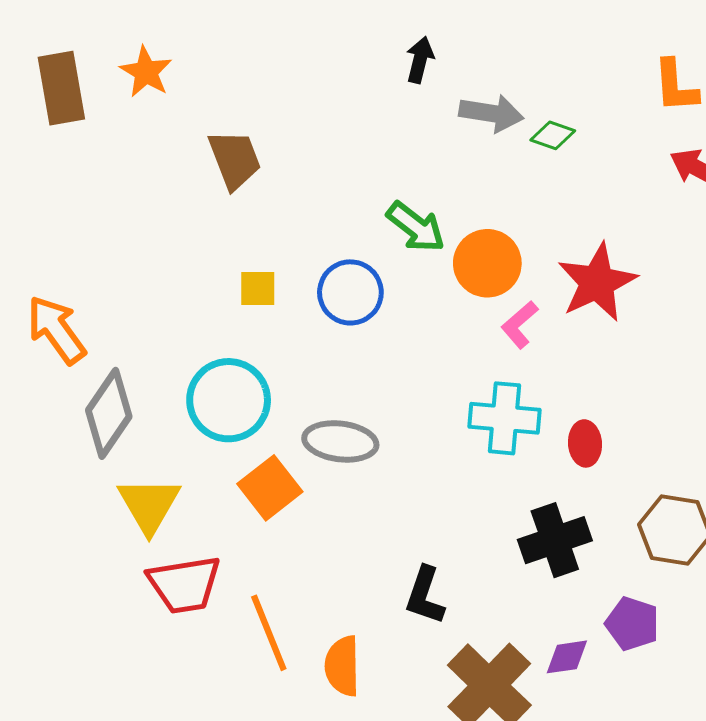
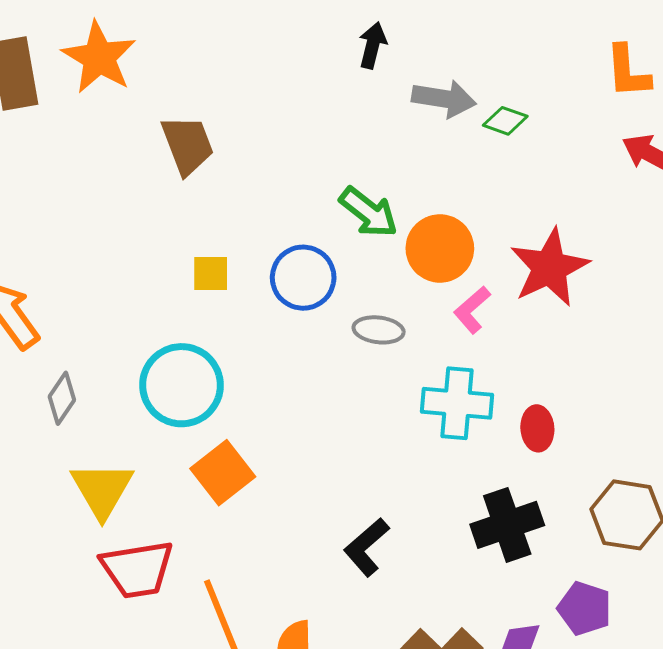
orange star: (146, 72) -> (99, 57), size x1.4
gray diamond: (109, 413) -> (62, 398), size x0.6
gray ellipse: (340, 441) -> (379, 330), moved, size x0.7
black L-shape: (425, 596) -> (366, 547), moved, turned 30

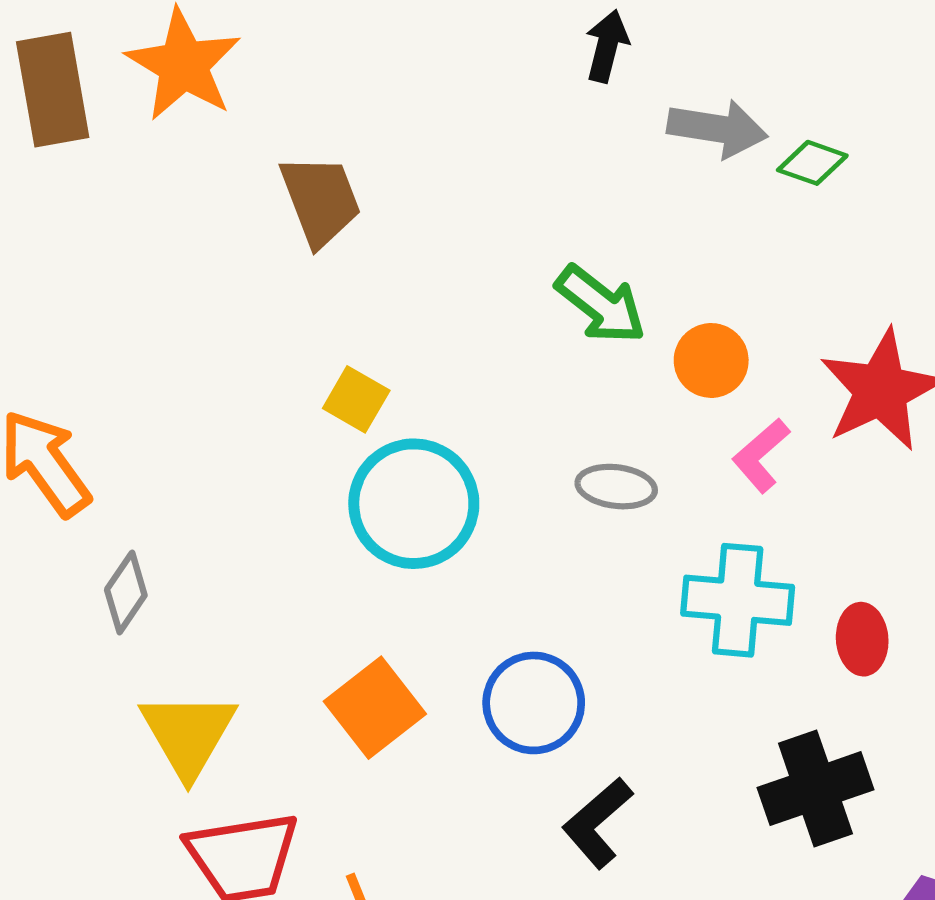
orange circle: (440, 248) -> (711, 360), size x0.7
yellow square: (211, 274) -> (356, 399), turned 30
blue circle: (303, 278) -> (534, 703), moved
cyan circle: (181, 385) -> (414, 504), moved

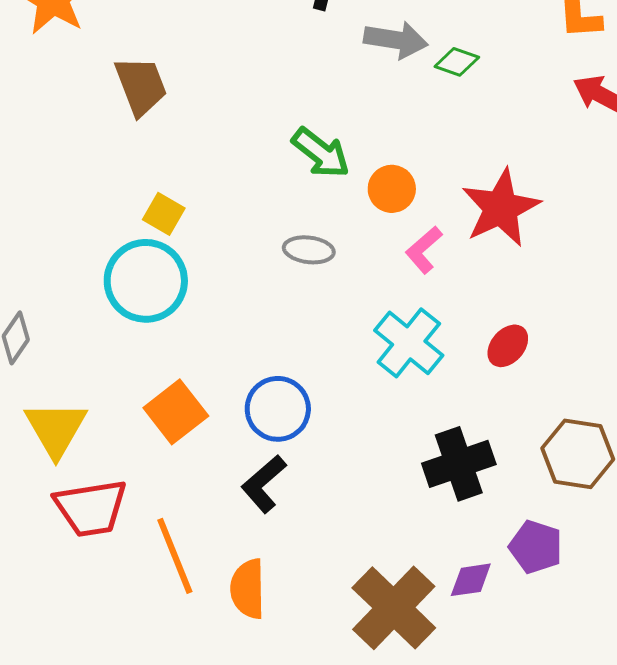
gray ellipse: (616, 487) -> (309, 250), moved
cyan circle: (414, 504) -> (146, 281), moved
cyan cross: (738, 600) -> (409, 343), turned 34
red ellipse: (862, 639) -> (508, 346), moved, turned 45
black L-shape: (598, 823) -> (264, 484), moved

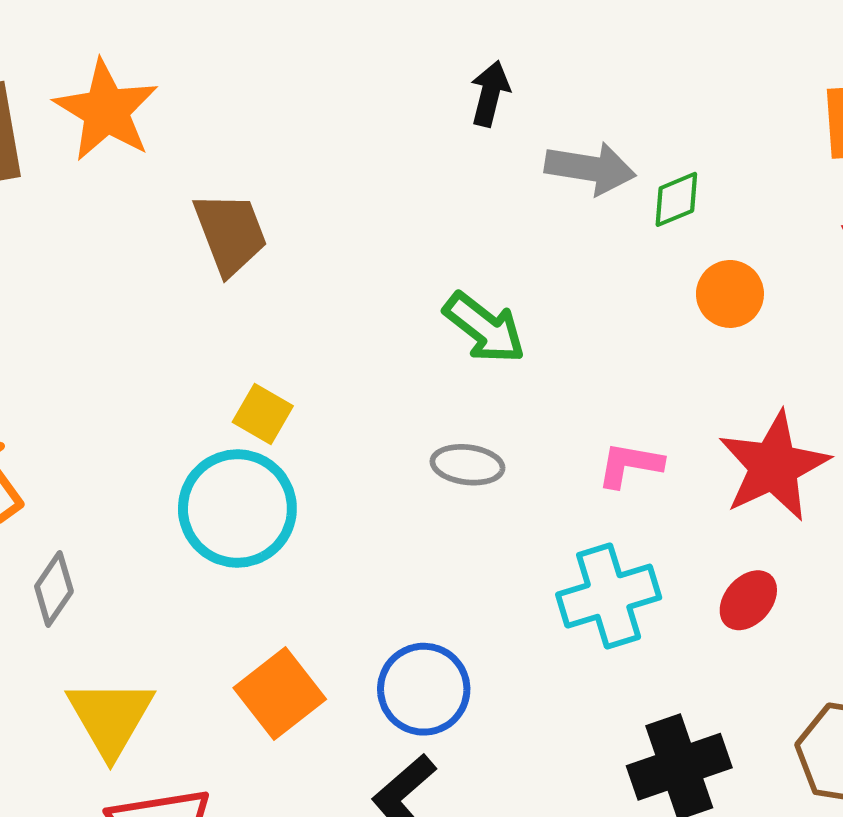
green diamond: (457, 62) -> (676, 199), turned -42
orange circle: (392, 189) -> (730, 294), moved
red star: (501, 208) -> (774, 466), moved
pink L-shape: (424, 250) -> (630, 465), turned 51
cyan cross: (409, 343) -> (609, 596), turned 34

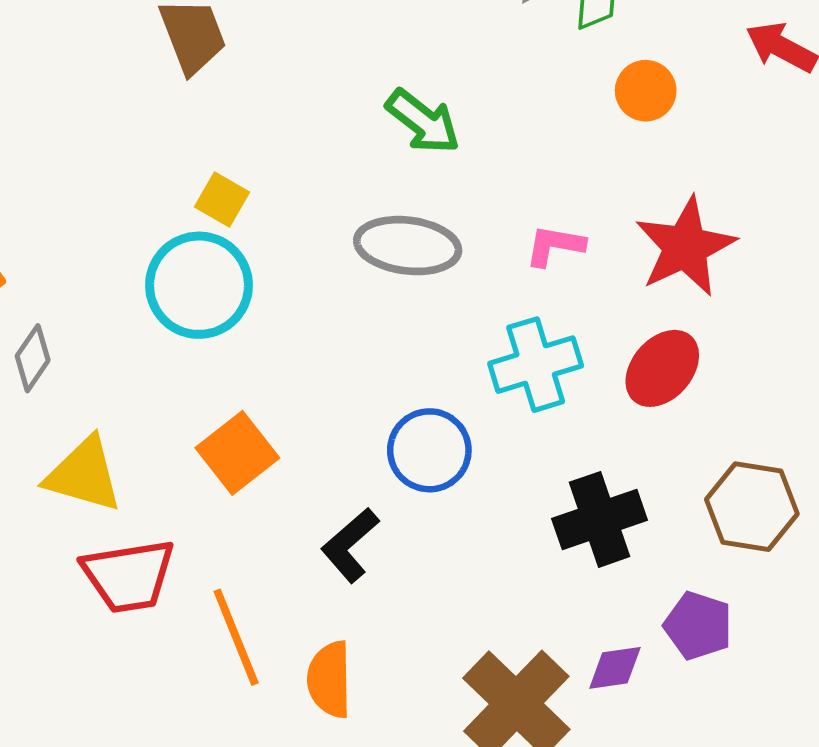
gray ellipse: (467, 465) -> (408, 246), size x1.6
red ellipse: (748, 600) -> (662, 368), size x1.4
blue circle: (424, 689) -> (429, 450), moved
yellow triangle: (110, 717) -> (84, 475), turned -44

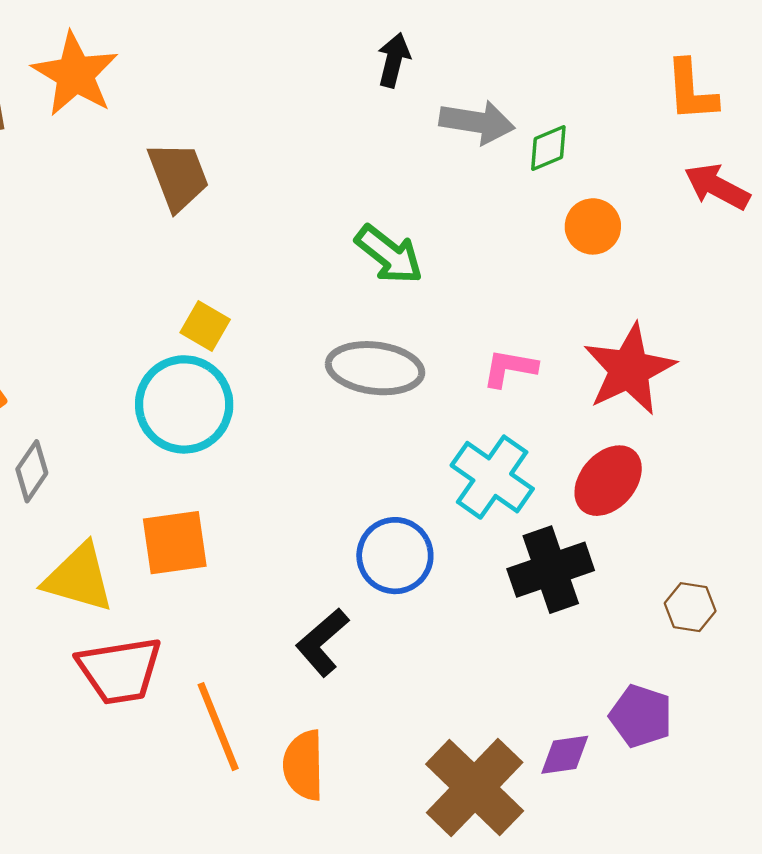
cyan cross: (536, 365) -> (492, 477), turned -38
orange square: (237, 453) -> (175, 543), moved, turned 30
brown hexagon: (752, 507) -> (690, 607), size x0.6
black cross: (600, 519) -> (551, 570), moved

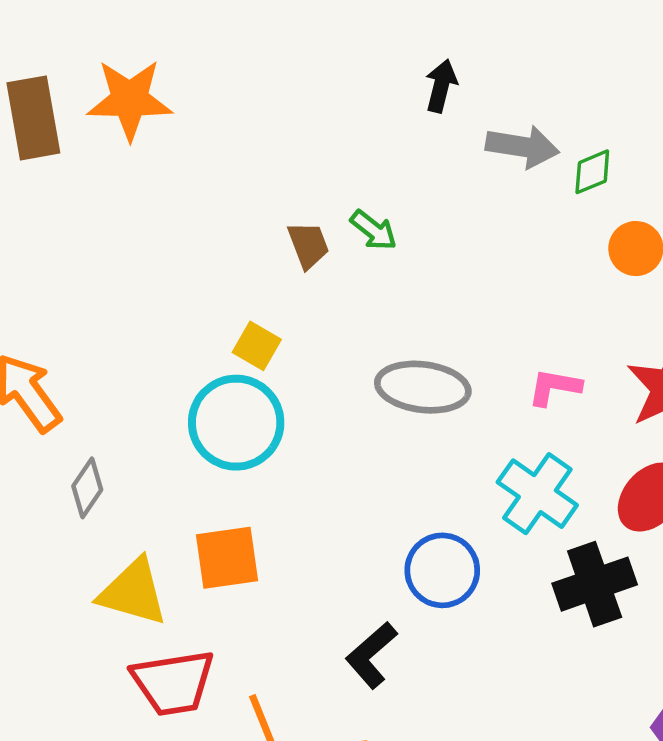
orange star: (75, 74) -> (130, 100), turned -30
brown trapezoid: (178, 176) -> (308, 245), moved, size x0.7
green arrow: (389, 255) -> (374, 230), moved, size x0.7

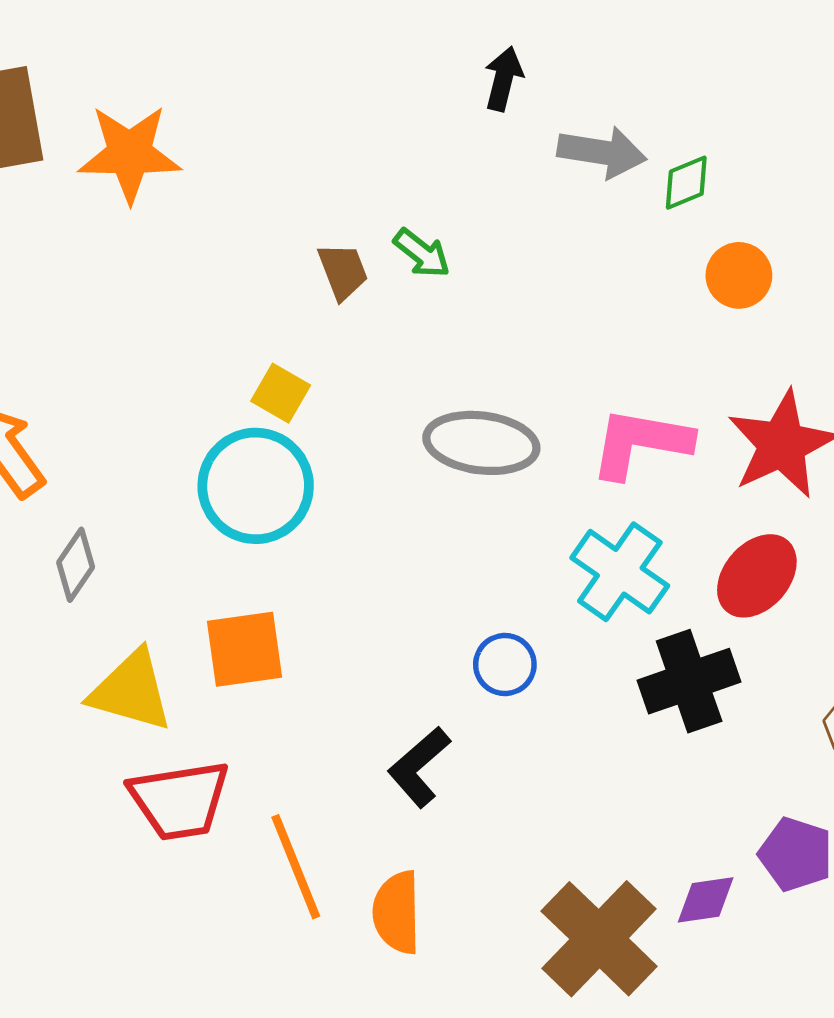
orange star: (130, 100) -> (130, 154), moved
pink L-shape: (555, 387) -> (641, 443), size x1.6
blue circle: (442, 570) -> (505, 665), size x0.7

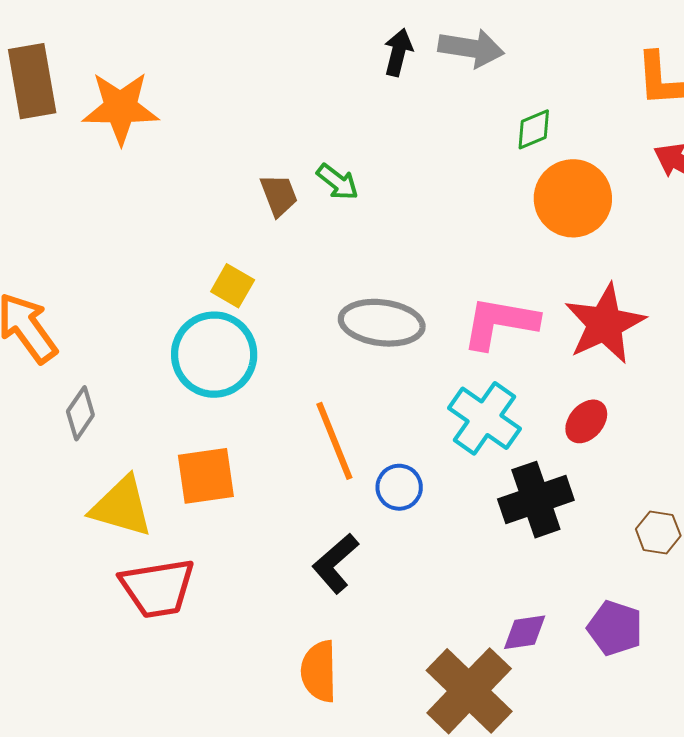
gray arrow: (602, 152) -> (471, 48), moved
orange circle: (739, 275) -> (573, 198), size x1.6
red ellipse: (757, 576) -> (586, 421), size x0.7
orange line: (296, 867) -> (334, 441), moved
purple diamond: (706, 900) -> (525, 632), moved

